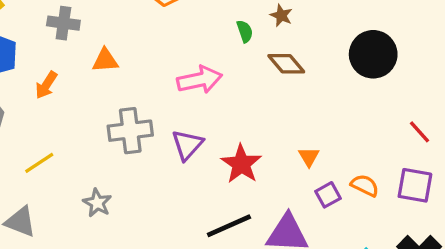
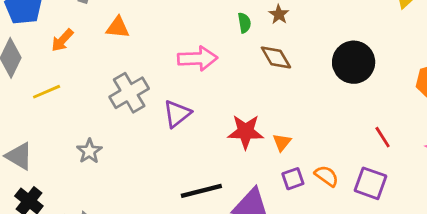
gray cross: (130, 131) -> (129, 93), turned -33
yellow line: (39, 163) -> (47, 92), moved
red star: (241, 164) -> (246, 132), moved, turned 30

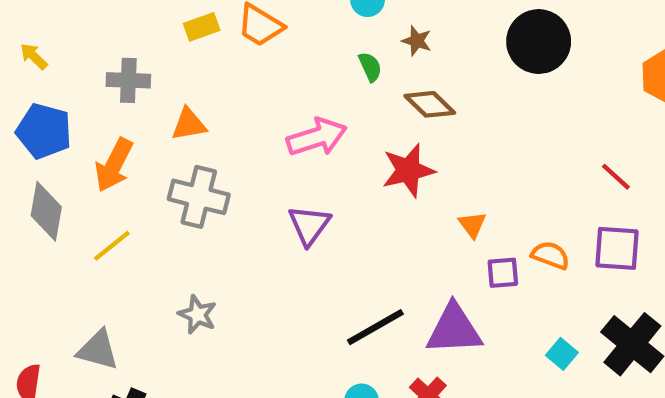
orange arrow: (62, 40) -> (114, 165), size x1.4
black circle: (354, 62) -> (539, 42), moved
gray cross: (129, 93) -> (199, 197), moved, turned -30
red star: (246, 132) -> (408, 170), moved
purple square: (293, 179) -> (503, 273), turned 30

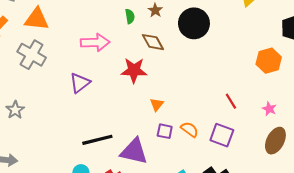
black circle: (539, 42) -> (194, 23), moved
orange triangle: (189, 124) -> (37, 19), size x1.4

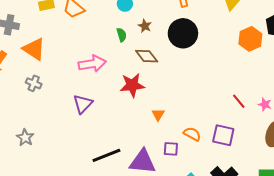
orange triangle: (37, 19) -> (34, 49), turned 35
gray cross: (32, 55) -> (34, 83), size x0.6
orange hexagon: (269, 61) -> (250, 39), moved
red line: (231, 101) -> (239, 101), moved
purple square: (165, 131) -> (171, 149), moved

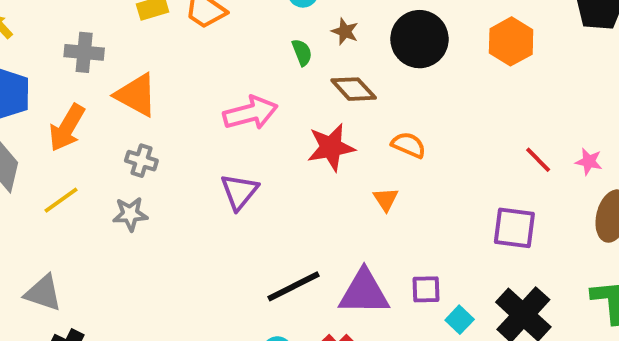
orange hexagon: (250, 39) -> (511, 41), moved
orange semicircle: (192, 134) -> (409, 145), moved
gray star: (25, 138) -> (130, 214), moved, turned -30
purple square: (171, 149) -> (426, 289), moved

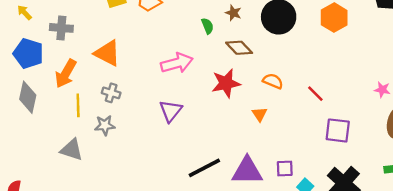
gray cross: (84, 52) -> (61, 28), moved
red line: (538, 160) -> (315, 94), moved
yellow line: (61, 200) -> (78, 105), moved, turned -55
gray triangle: (43, 293) -> (72, 150), moved

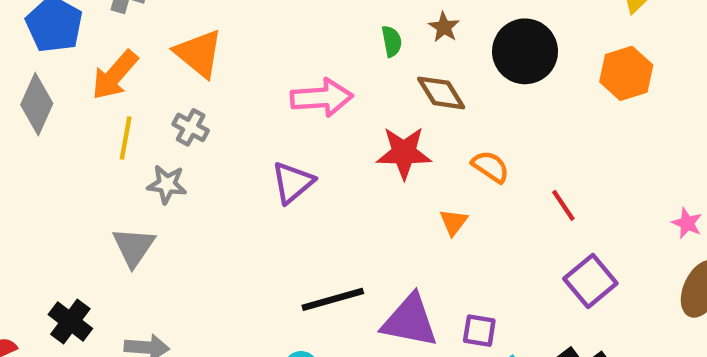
purple square: (338, 130) -> (590, 281), turned 32
gray triangle: (72, 150) -> (134, 247), moved, turned 35

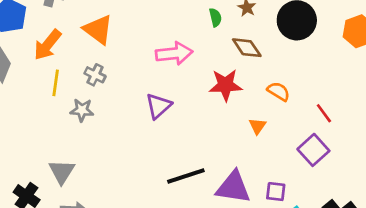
gray triangle: (134, 247) -> (62, 172), moved
purple square: (590, 281) -> (313, 150), moved

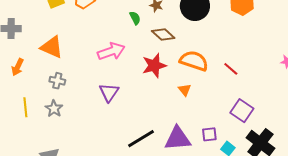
orange arrow: (48, 45) -> (18, 67), size x0.7
yellow line: (56, 83) -> (25, 107), moved
orange semicircle: (279, 91) -> (194, 61), size x1.6
gray star: (82, 110) -> (54, 109), turned -30
purple square: (313, 150) -> (242, 111), moved

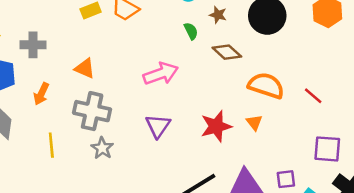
orange triangle: (52, 47) -> (85, 68), size x0.7
red star: (154, 65) -> (216, 126), moved
gray cross: (57, 81) -> (92, 111), size x1.8
gray star: (54, 109) -> (102, 148), moved
purple square: (242, 111) -> (327, 149), turned -30

